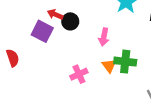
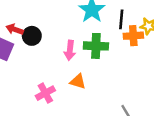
green cross: (125, 62) -> (96, 46), moved
orange triangle: (109, 66) -> (78, 81), turned -32

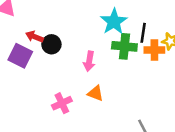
green cross: (96, 46) -> (124, 46), moved

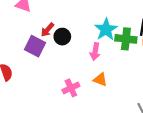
cyan star: (114, 22) -> (106, 29), moved
red arrow: (34, 37) -> (47, 30), turned -72

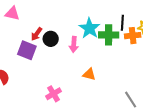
pink arrow: (95, 52) -> (74, 44), moved
pink cross: (71, 88) -> (54, 94), moved

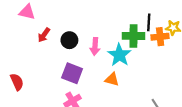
cyan star: (89, 28) -> (119, 55), moved
red arrow: (37, 34) -> (44, 35), moved
purple square: (27, 50) -> (72, 73), moved

